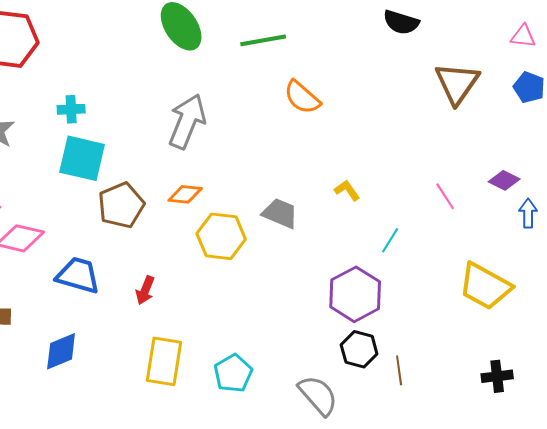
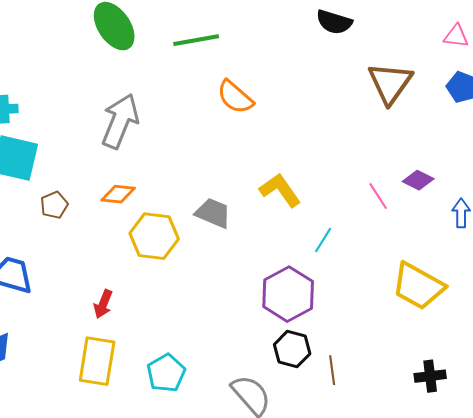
purple diamond: (504, 180) -> (418, 180), moved
yellow L-shape: (347, 190) -> (280, 190), size x1.6
brown pentagon: (121, 205) -> (54, 205), size x0.6
red arrow: (145, 290) -> (103, 304), moved

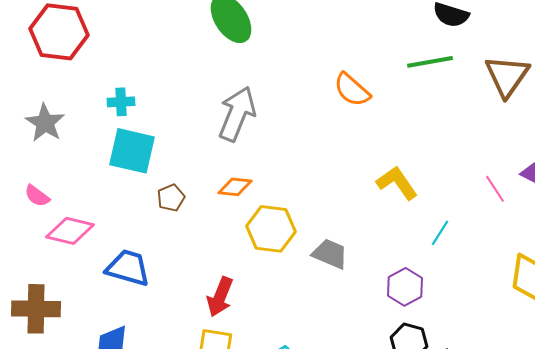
green line: (196, 40) -> (430, 62), moved
gray trapezoid: (213, 213) -> (330, 254), moved
purple hexagon: (288, 294) -> (405, 287), size x0.7
red arrow: (103, 304) -> (220, 297), size x1.4

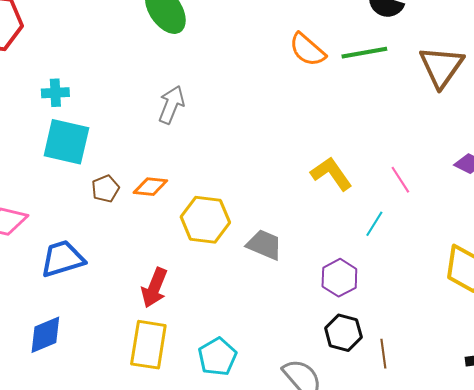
orange semicircle: (352, 90) -> (307, 50), moved
gray arrow: (237, 114) -> (171, 105), size x0.7
orange diamond: (235, 187) -> (150, 187), moved
pink line: (495, 189) -> (400, 180), moved
blue trapezoid: (128, 268) -> (62, 259), turned -33

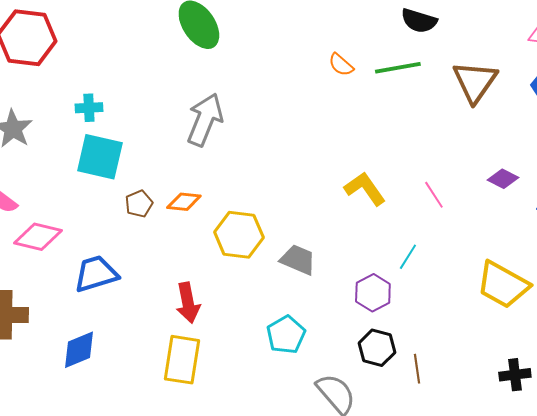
orange semicircle: (307, 50) -> (341, 65), size x0.7
gray arrow: (171, 105) -> (205, 120), size x1.4
cyan line: (374, 224) -> (408, 257), moved
red arrow: (154, 288) -> (188, 303), turned -33
cyan pentagon: (217, 357) -> (286, 335), moved

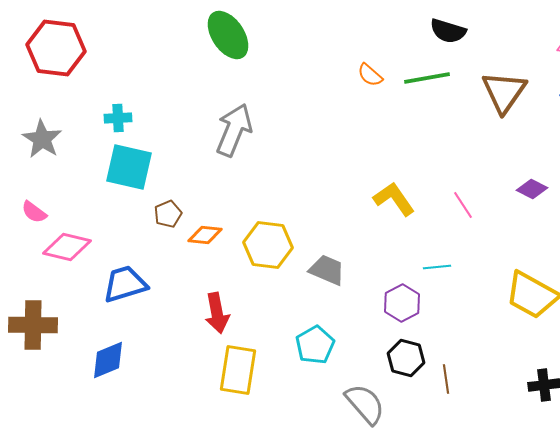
orange diamond: (184, 202) -> (205, 235), moved
cyan line: (408, 257) -> (437, 267), turned 52
yellow rectangle: (182, 360) -> (238, 370), moved

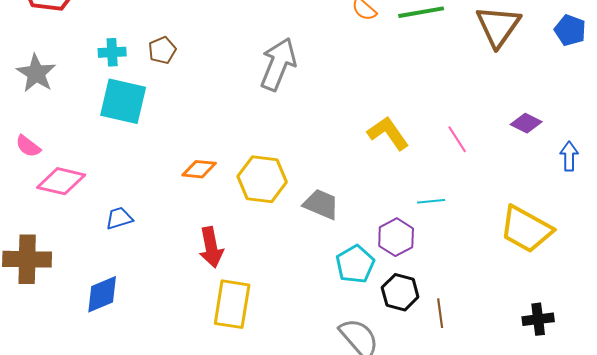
gray arrow: (234, 130) -> (278, 64), moved
brown pentagon: (168, 214) -> (162, 50), moved
blue trapezoid: (125, 284) -> (119, 218), size x0.6
cyan pentagon: (315, 345) -> (355, 264), moved

